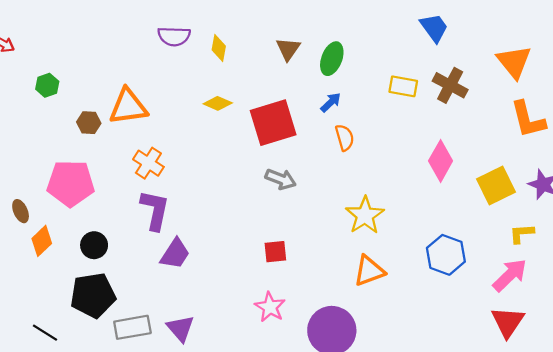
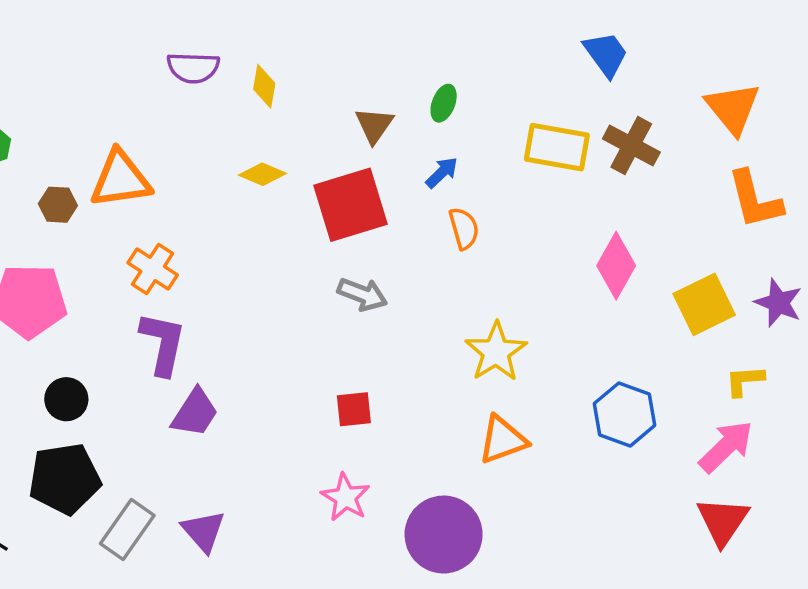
brown triangle: (288, 49) -> (374, 125), moved
green ellipse: (332, 59) -> (444, 103), size x0.7
yellow rectangle: (403, 86) -> (557, 147), size x1.4
gray rectangle: (132, 327) -> (127, 529), turned -45

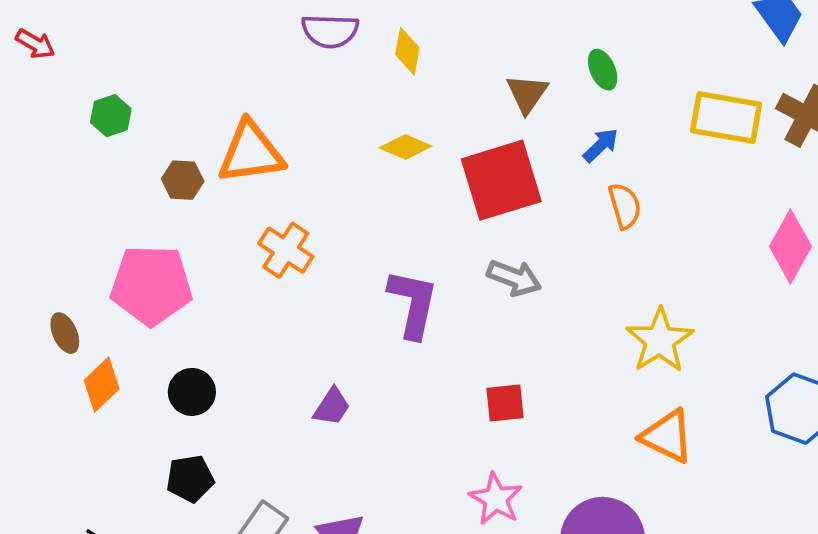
green ellipse: (444, 103) -> (603, 70), turned -45
purple L-shape: (163, 343) -> (413, 304), moved
purple trapezoid: (195, 413) -> (332, 407), size x0.7
orange triangle: (503, 440) -> (667, 436), turned 46
black pentagon: (65, 479) -> (190, 479), size x0.6

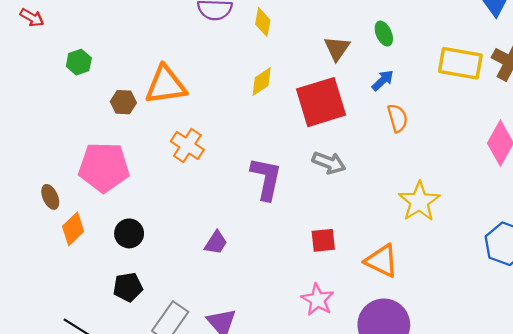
yellow diamond: (406, 147) -> (262, 82), turned -56
orange triangle: (667, 436) -> (382, 261), moved

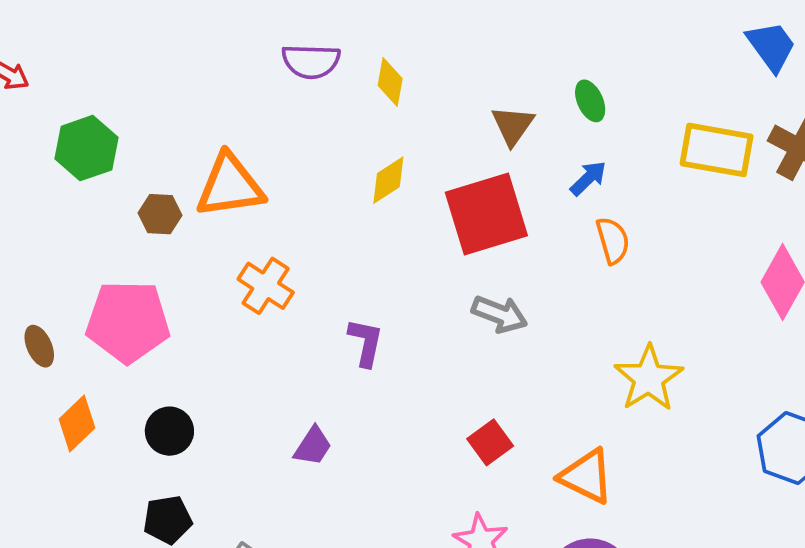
green hexagon: (79, 62) -> (86, 148), size x1.5
purple L-shape: (266, 179) -> (366, 342), moved, size x0.7
brown ellipse: (50, 197) -> (39, 346), moved
red square: (323, 240) -> (490, 442), turned -30

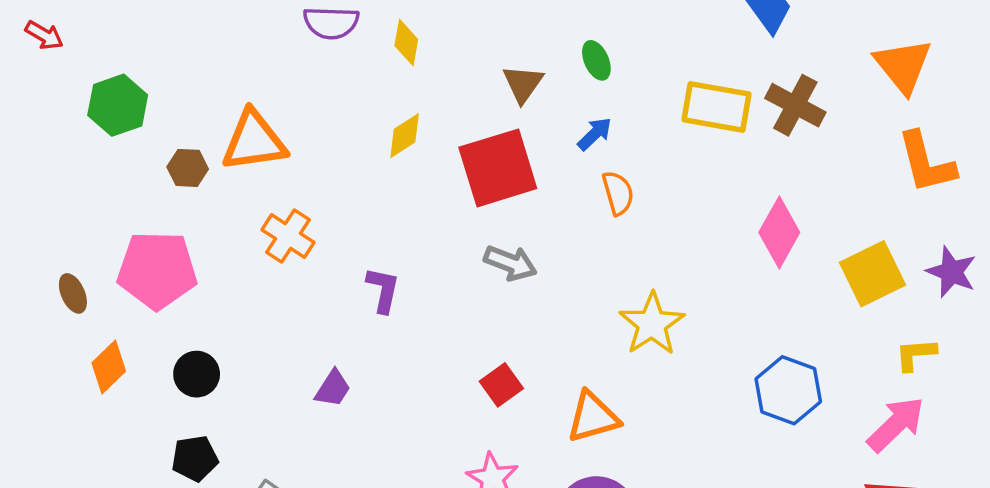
orange triangle: (586, 476) -> (593, 417), turned -42

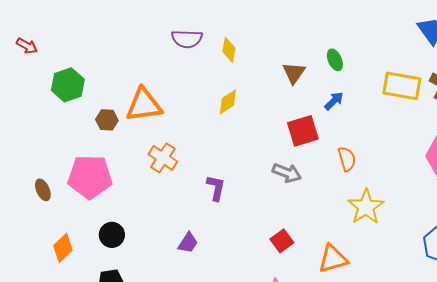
red square: (498, 168) -> (303, 131), moved, size x0.7
orange semicircle: (618, 193) -> (347, 159), moved
orange diamond: (109, 367) -> (63, 248), moved

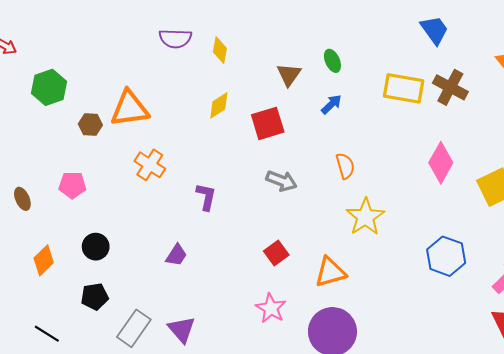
red square: (303, 131) -> (268, 123), moved
pink pentagon: (90, 177) -> (72, 185), size x0.6

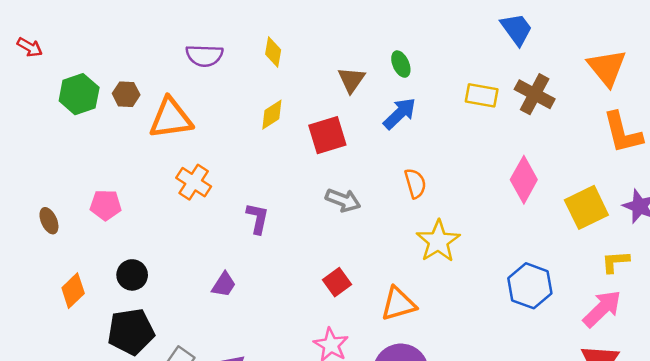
purple semicircle: (175, 38) -> (204, 56), moved
yellow rectangle: (404, 88) -> (482, 95), size x0.7
blue arrow: (331, 104) -> (400, 113), size x1.4
brown hexagon: (90, 125) -> (126, 94), moved
black pentagon: (95, 297) -> (131, 332), size x1.5

